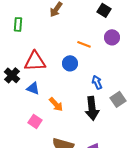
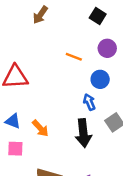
blue circle: (70, 63) -> (100, 79), moved
blue triangle: (33, 88) -> (13, 121), moved
pink square: (35, 121) -> (15, 149), turned -32

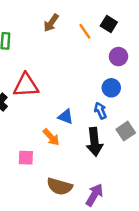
orange line: (74, 57) -> (85, 31), moved, turned 35
blue triangle: (13, 121) -> (66, 117), moved

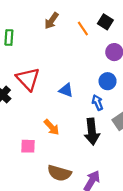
red triangle: (26, 85) -> (28, 79), turned 50
blue triangle: (66, 117) -> (66, 90), moved

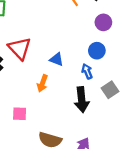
orange arrow: (52, 127) -> (42, 83), moved, turned 63

